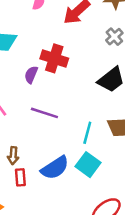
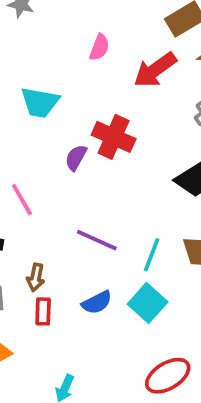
purple line: (44, 113) -> (97, 240), moved
blue semicircle: (55, 168) -> (97, 303), size x0.7

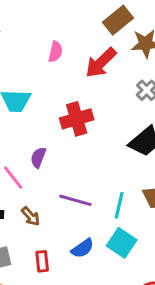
red cross: (114, 137) -> (77, 119), turned -32
purple semicircle: (76, 158) -> (38, 157), moved
brown arrow: (36, 277) -> (31, 216), moved, turned -45

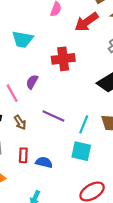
cyan square: (122, 243) -> (81, 151), turned -30
blue semicircle: (82, 248) -> (44, 162), moved, turned -140

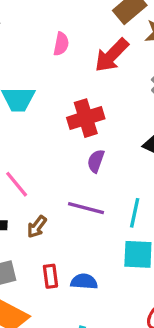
purple semicircle: (32, 82) -> (96, 161), moved
brown arrow: (20, 122) -> (37, 227), turned 80

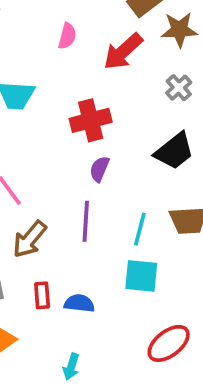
purple line: (86, 208) -> (86, 221), turned 76
brown arrow: (37, 227) -> (30, 239), size x1.5

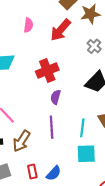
blue semicircle: (79, 303) -> (54, 173), turned 133

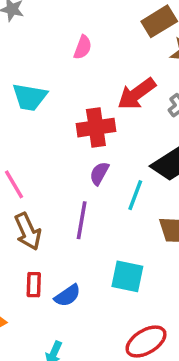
red arrow: (61, 30) -> (137, 94), moved
cyan line: (82, 128) -> (135, 195), moved
brown arrow: (22, 141) -> (28, 231), turned -70

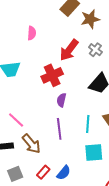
cyan line: (135, 195) -> (88, 124), moved
red rectangle: (34, 285) -> (43, 172), turned 56

